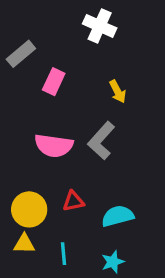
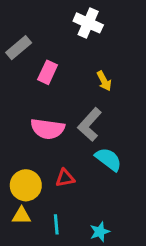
cyan semicircle: (118, 216) -> (108, 159), moved, turned 52

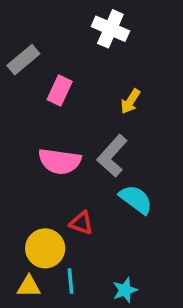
yellow arrow: (104, 81) -> (130, 101), turned 60
red triangle: (65, 178) -> (81, 223), turned 30
yellow circle: (26, 185) -> (45, 248), moved
yellow triangle: (21, 216) -> (29, 286), moved

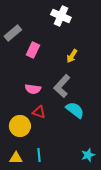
pink semicircle: (60, 161) -> (33, 89), size x0.7
red triangle: (81, 223) -> (39, 112), moved
yellow circle: (45, 248) -> (20, 126), moved
cyan star: (125, 290) -> (88, 155), moved

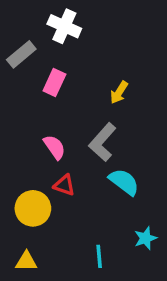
white cross: (61, 16) -> (64, 26), moved
pink semicircle: (33, 89) -> (54, 147), turned -133
cyan line: (39, 155) -> (99, 256), moved
cyan star: (88, 155) -> (145, 238), moved

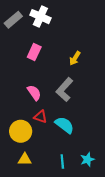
gray rectangle: (21, 54) -> (13, 20), moved
cyan semicircle: (124, 182) -> (64, 125), moved
cyan star: (145, 238) -> (87, 159), moved
yellow triangle: (26, 261) -> (25, 159), moved

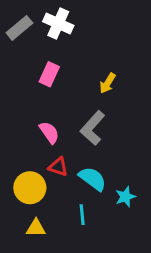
cyan star: (87, 159) -> (125, 197), moved
cyan line: (62, 162) -> (82, 215), moved

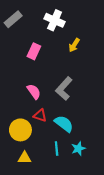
white cross: (58, 23) -> (55, 20), moved
yellow arrow: (108, 83) -> (74, 45), moved
cyan star: (125, 197) -> (78, 149), moved

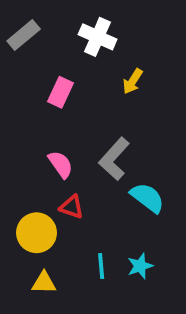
cyan semicircle: (64, 124) -> (147, 198), moved

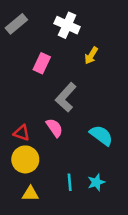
gray L-shape: (114, 159) -> (66, 97), moved
pink semicircle: (61, 164) -> (54, 128), moved
red triangle: (72, 207) -> (21, 133), moved

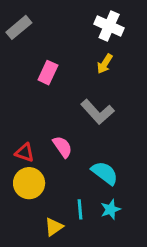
white cross: (67, 25) -> (109, 26), moved
gray L-shape: (66, 97) -> (97, 112), moved, turned -84
cyan semicircle: (101, 135) -> (105, 173), moved
yellow triangle: (30, 194) -> (54, 227), moved, turned -36

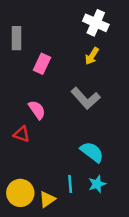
gray rectangle: (19, 27) -> (16, 38), moved, turned -50
pink semicircle: (62, 147) -> (37, 110), moved
yellow circle: (29, 183) -> (20, 193), moved

